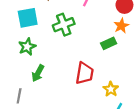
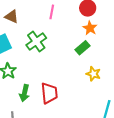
red trapezoid: (85, 73) -> (49, 93), moved
yellow star: (111, 89) -> (93, 74), moved

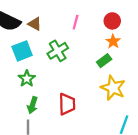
yellow star: (93, 74) -> (113, 88), size x1.6
green arrow: (24, 93) -> (32, 105), moved

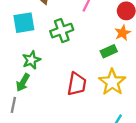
green star: (27, 79) -> (31, 60), moved
red trapezoid: (67, 104) -> (77, 84), moved

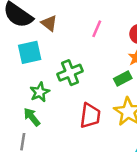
green cross: (62, 31) -> (70, 73), moved
green arrow: (23, 83) -> (32, 117), turned 114

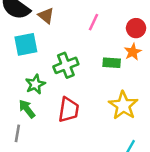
green rectangle: (123, 78) -> (112, 63), moved, turned 30
red trapezoid: (90, 116) -> (69, 110), moved

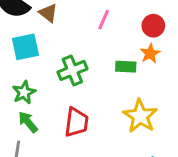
green star: (35, 84) -> (24, 92), moved

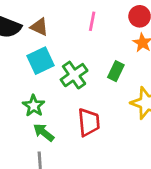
cyan square: (25, 47) -> (41, 61), moved
green rectangle: (126, 67) -> (116, 71), moved, turned -54

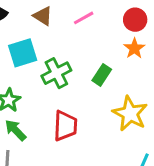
pink line: (92, 21) -> (84, 18), turned 42
brown triangle: (39, 27) -> (43, 16), moved

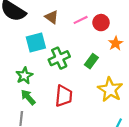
red circle: (135, 20) -> (101, 23), moved

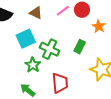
green cross: (59, 58) -> (50, 49), turned -30
green star: (24, 76) -> (33, 65), moved

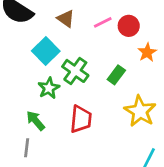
cyan square: (26, 39) -> (46, 51), turned -30

